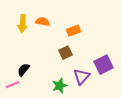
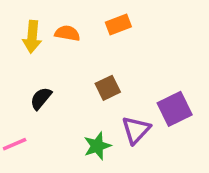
orange rectangle: (74, 31) -> (118, 24), moved
black semicircle: (24, 70) -> (41, 98), moved

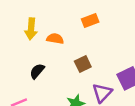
orange semicircle: (67, 33) -> (55, 39), moved

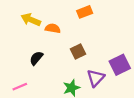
yellow arrow: (31, 29) -> (31, 20), turned 108

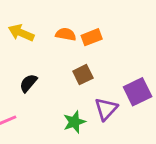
orange rectangle: (85, 12) -> (92, 37), moved
orange semicircle: (53, 28) -> (66, 34), moved

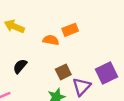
orange semicircle: (66, 34) -> (51, 40), moved
brown square: (83, 75) -> (63, 72), moved

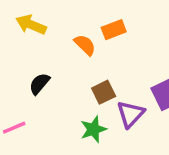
orange semicircle: (51, 40) -> (85, 45), turned 35

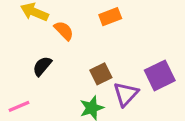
orange semicircle: (85, 45) -> (64, 31), moved

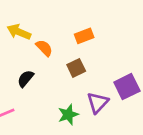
brown square: (101, 74) -> (76, 68), moved

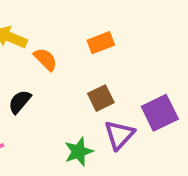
brown square: (76, 68) -> (101, 98), moved

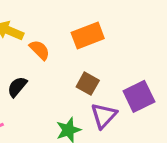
orange rectangle: (101, 43) -> (88, 35), size x1.4
brown square: (101, 98) -> (88, 84), turned -35

